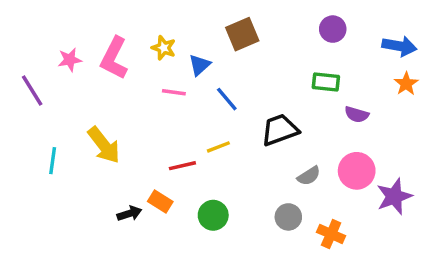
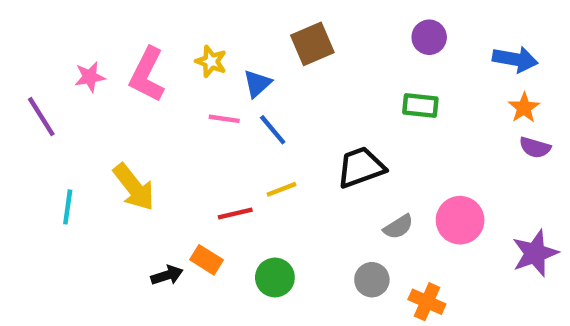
blue line: (227, 99) -> (273, 130), moved
purple semicircle: (357, 114) -> (535, 147), moved
purple star: (394, 196) -> (535, 253), moved

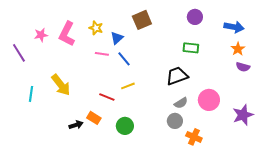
black trapezoid: (361, 167) -> (177, 76), moved
red line: (235, 214) -> (107, 97), turned 35
gray circle: (372, 280) -> (175, 121), moved

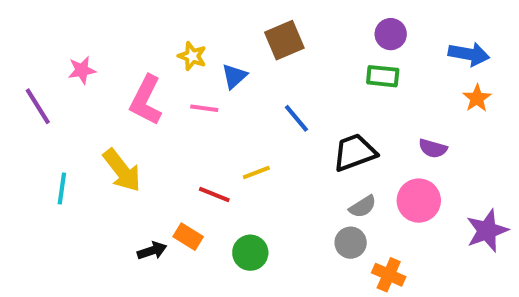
pink L-shape: (67, 34) -> (146, 100), moved
green rectangle: (191, 48) -> (383, 76), moved
blue line: (124, 59) -> (296, 118), moved
purple semicircle: (243, 67) -> (433, 148), moved

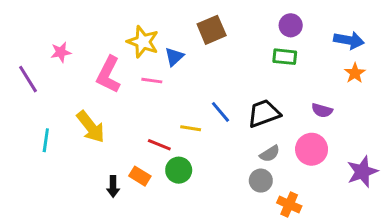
yellow star: (192, 56) -> (143, 42), size x1.5
blue line: (296, 118) -> (220, 112), moved
yellow line: (256, 172) -> (191, 128), turned 30
black arrow: (152, 251) -> (113, 187), turned 108
green circle: (250, 253) -> (179, 170), moved

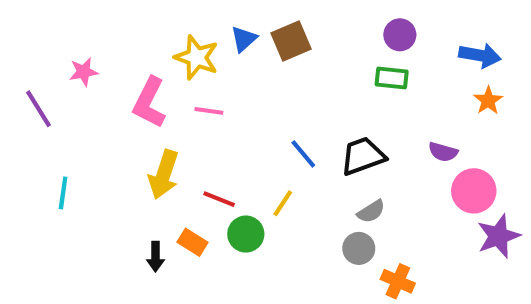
blue triangle: (174, 57) -> (244, 39), moved
yellow arrow: (91, 127) -> (164, 174), moved, turned 56
yellow line: (191, 128) -> (283, 203), moved, turned -66
pink circle: (312, 149) -> (474, 191), moved

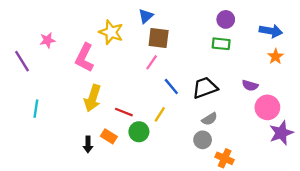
blue triangle: (244, 39) -> (146, 16), moved
brown square: (291, 41) -> (159, 38), moved, turned 30
pink line: (209, 111) -> (152, 62), moved, turned -63

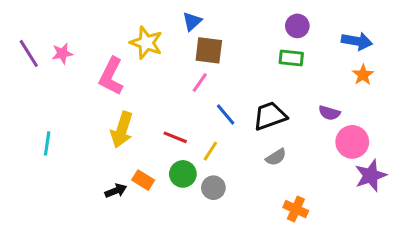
purple line: (22, 61) -> (29, 53), moved
red line: (124, 112) -> (175, 137), moved
gray circle: (203, 140) -> (213, 188), moved
black arrow: (88, 144) -> (116, 191), turned -112

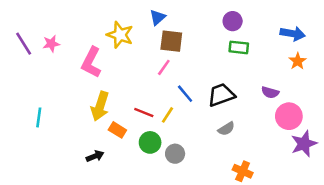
purple circle: (297, 26) -> (233, 21), moved
yellow line: (210, 151) -> (168, 115), moved
orange rectangle: (143, 180) -> (117, 130), moved

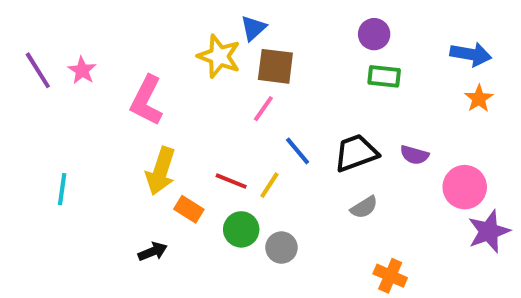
yellow star: (120, 35) -> (219, 56), moved
pink star: (51, 44) -> (82, 70), turned -30
purple semicircle: (270, 92) -> (414, 155), moved

